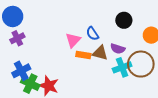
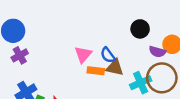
blue semicircle: (92, 34) -> (108, 55), moved
purple semicircle: (118, 49) -> (157, 52), moved

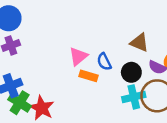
black circle: (140, 29) -> (131, 72), moved
brown triangle: (115, 67) -> (139, 43), moved

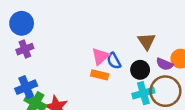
brown triangle: (139, 43) -> (147, 41), turned 36
pink triangle: (78, 56) -> (100, 56), moved

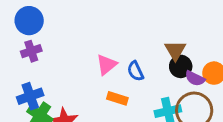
pink triangle: (100, 56) -> (107, 65), moved
black circle: (140, 70) -> (181, 66), moved
orange rectangle: (100, 75) -> (117, 98), moved

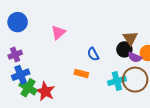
brown triangle: (175, 50) -> (130, 38), moved
purple cross: (31, 51) -> (15, 55), moved
pink triangle: (107, 65) -> (58, 32), moved

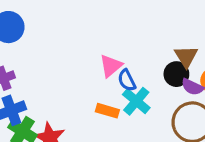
pink triangle: (58, 32) -> (111, 66), moved
cyan cross: (117, 81) -> (136, 101), moved, turned -36

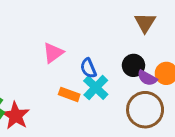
brown triangle: (186, 56) -> (145, 23), moved
pink triangle: (111, 66) -> (53, 53), moved

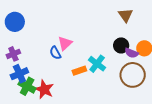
blue semicircle: (88, 68) -> (55, 53), moved
orange rectangle: (69, 94) -> (79, 71), turned -32

